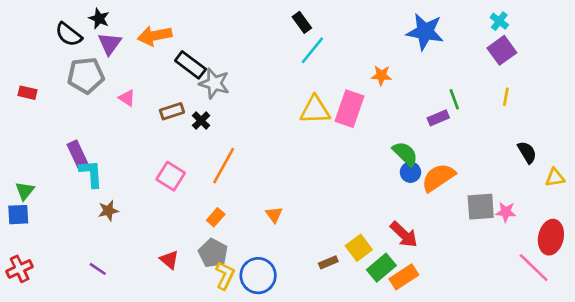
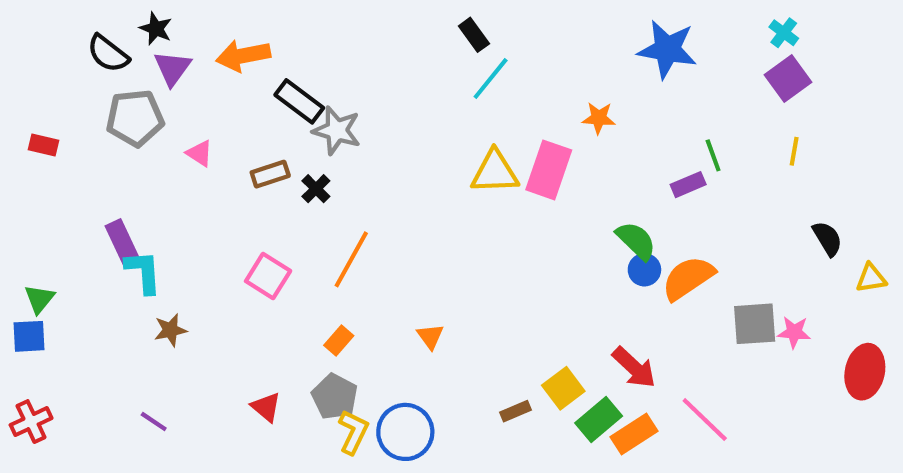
pink line: (534, 268) -> (705, 419), moved

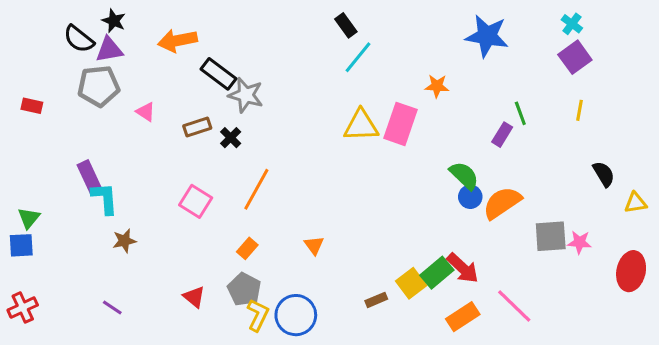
purple triangle: (172, 68) -> (109, 50), moved, turned 44
purple rectangle: (688, 185) -> (502, 135), turned -35
green rectangle: (599, 419) -> (437, 273), moved

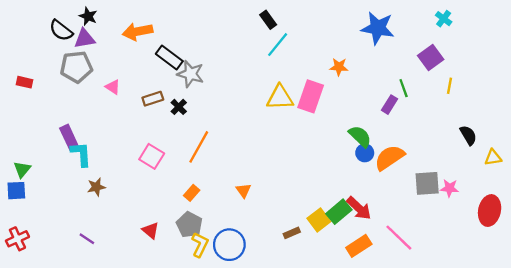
purple square: (575, 57) -> (431, 57), moved

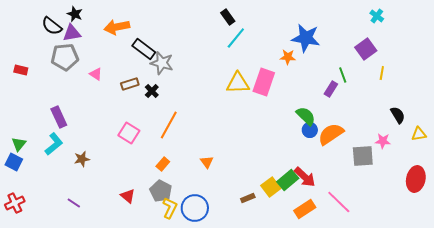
blue star: (378, 28) -> (306, 38), moved
cyan L-shape: (81, 154) -> (54, 144), moved, turned 55
pink star: (450, 188) -> (383, 141), moved
blue square: (16, 191) -> (14, 162), turned 30

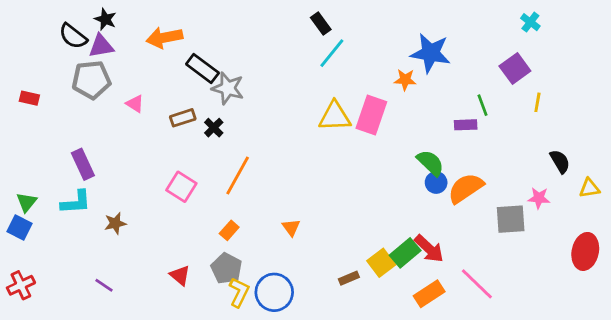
purple rectangle: (331, 89) -> (466, 125), turned 56
cyan L-shape: (54, 144) -> (76, 202), turned 35

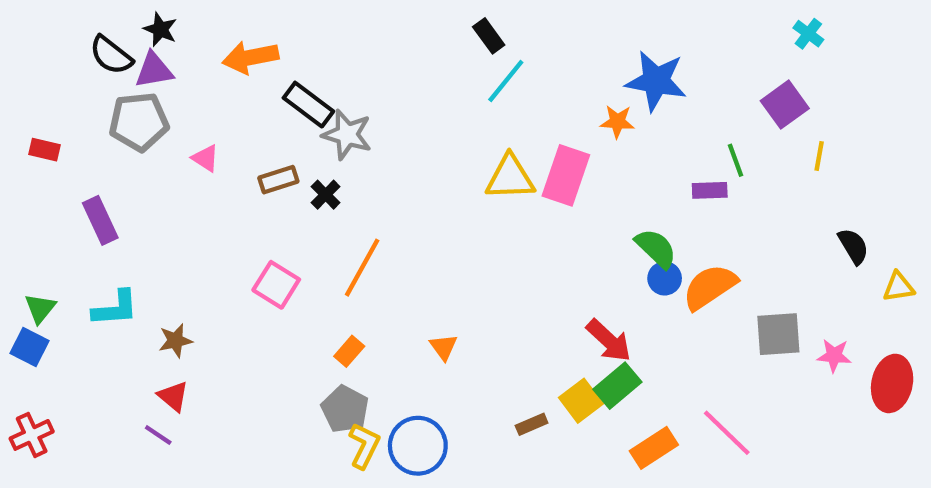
purple rectangle: (83, 164) -> (100, 220), moved
pink star: (539, 198) -> (834, 356), moved
red arrow: (429, 249) -> (609, 341), moved
red triangle: (180, 275) -> (173, 396), moved

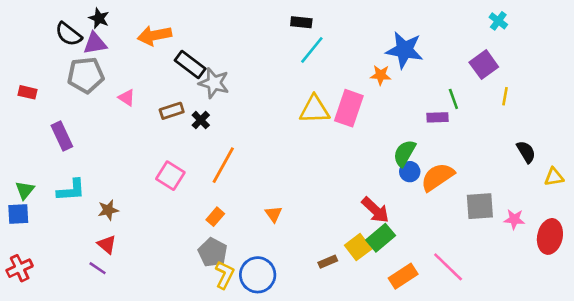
black rectangle: (489, 36) -> (301, 22), turned -48
green semicircle: (656, 248) -> (404, 153), turned -104
blue square: (29, 347) -> (18, 214), turned -30

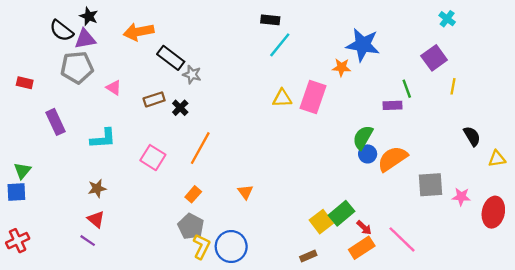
gray star: (214, 83) -> (192, 74), size x0.7
yellow triangle: (314, 109) -> (282, 98), size x0.7
cyan L-shape: (71, 190) -> (103, 139), moved
red arrow: (375, 210) -> (364, 228), moved, size x0.6
brown rectangle: (328, 262) -> (308, 256), moved

